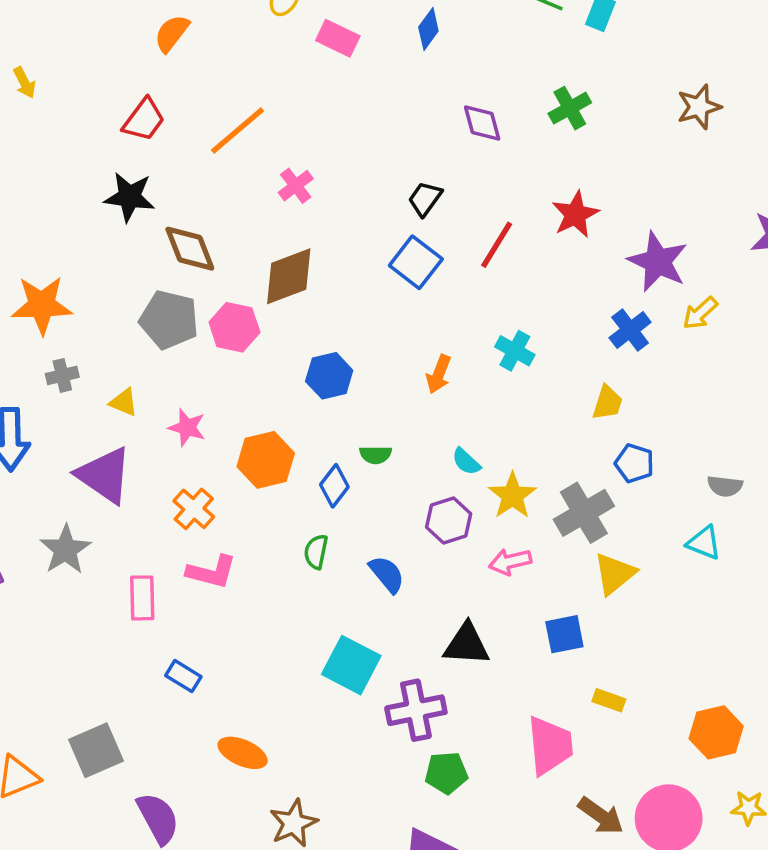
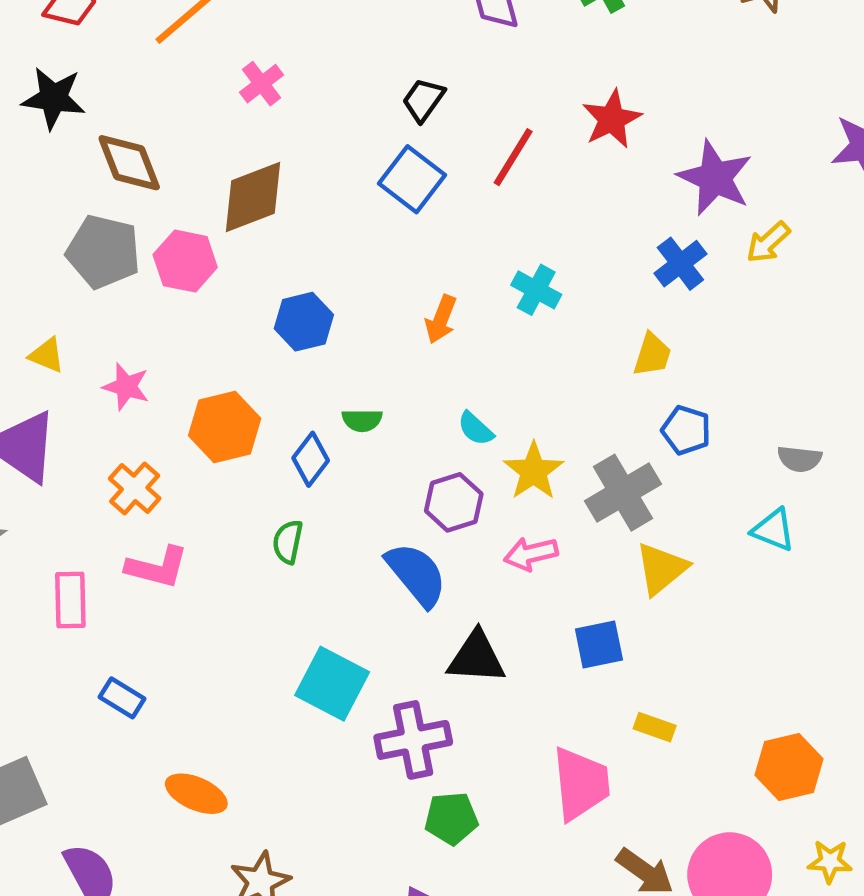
blue semicircle: (387, 574) -> (416, 574), moved, size x1.4

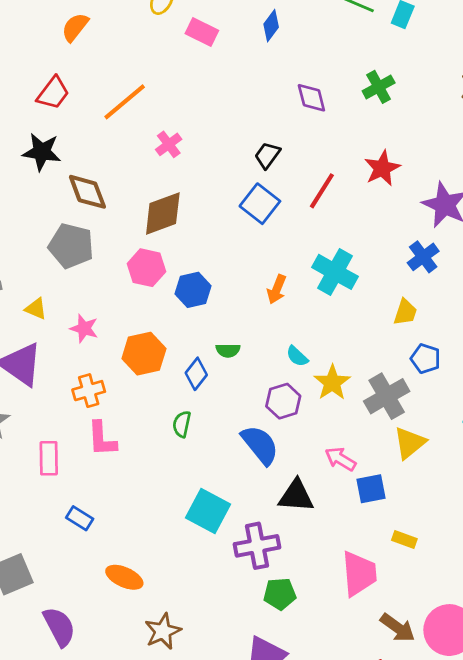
pink hexagon: (185, 261) -> (146, 268), moved
cyan cross: (536, 290) -> (335, 272), size x1.5
orange cross: (135, 488) -> (89, 391), turned 32
pink arrow: (531, 554) -> (340, 459), moved, turned 44
pink L-shape: (157, 567) -> (102, 439), turned 72

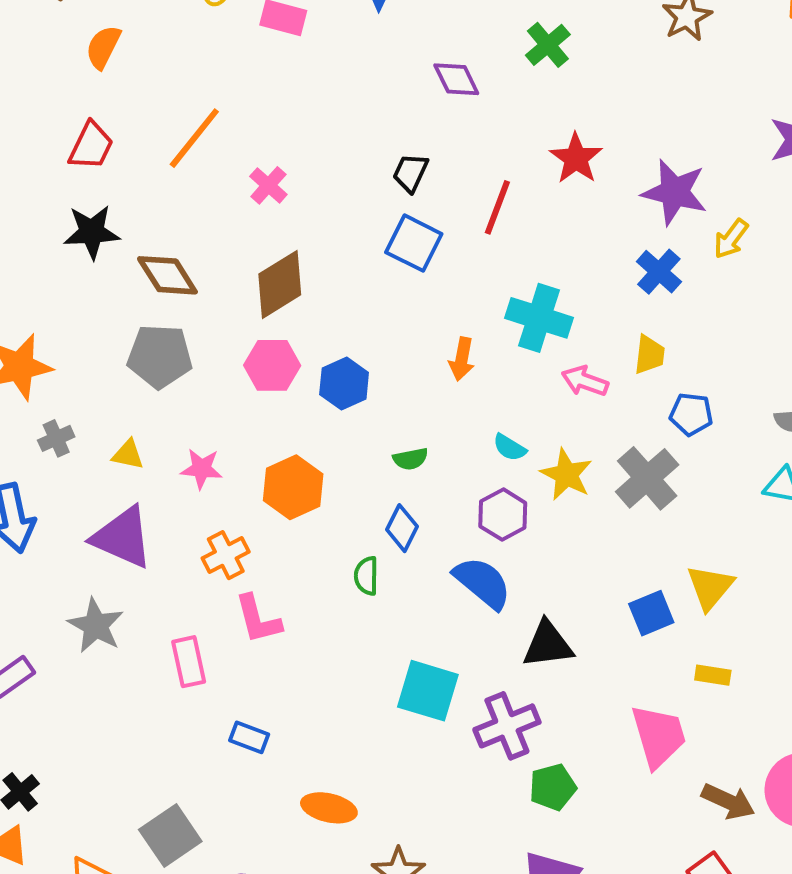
blue diamond: (196, 374) -> (402, 528), moved
yellow triangle: (410, 443) -> (710, 587), moved
pink arrow: (340, 459) -> (585, 381), moved

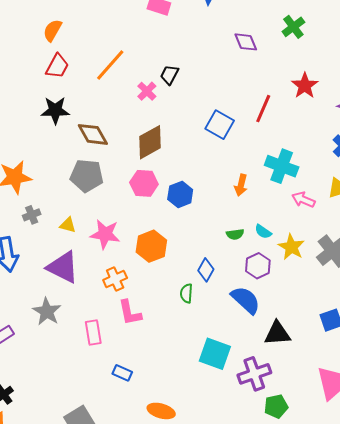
orange semicircle: (103, 47) -> (52, 30), moved
black trapezoid: (410, 173) -> (169, 75), moved
green semicircle: (410, 459) -> (235, 234), moved
pink star: (202, 469) -> (105, 234), size x1.4

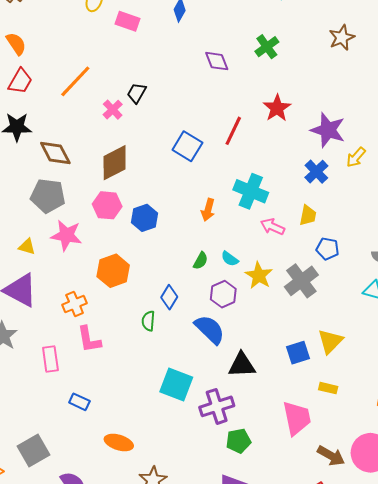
orange semicircle: (52, 30) -> (16, 44), turned 115
pink star: (105, 234) -> (66, 235), moved
green semicircle: (235, 234) -> (201, 261), turned -54

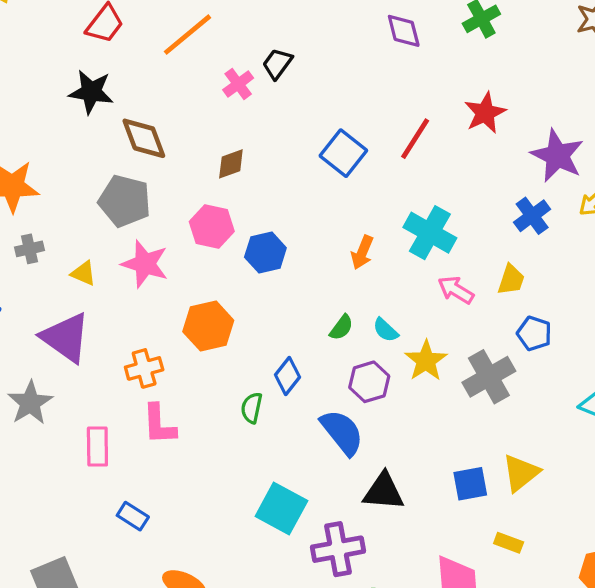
brown diamond: (115, 163) -> (231, 164), size x0.6

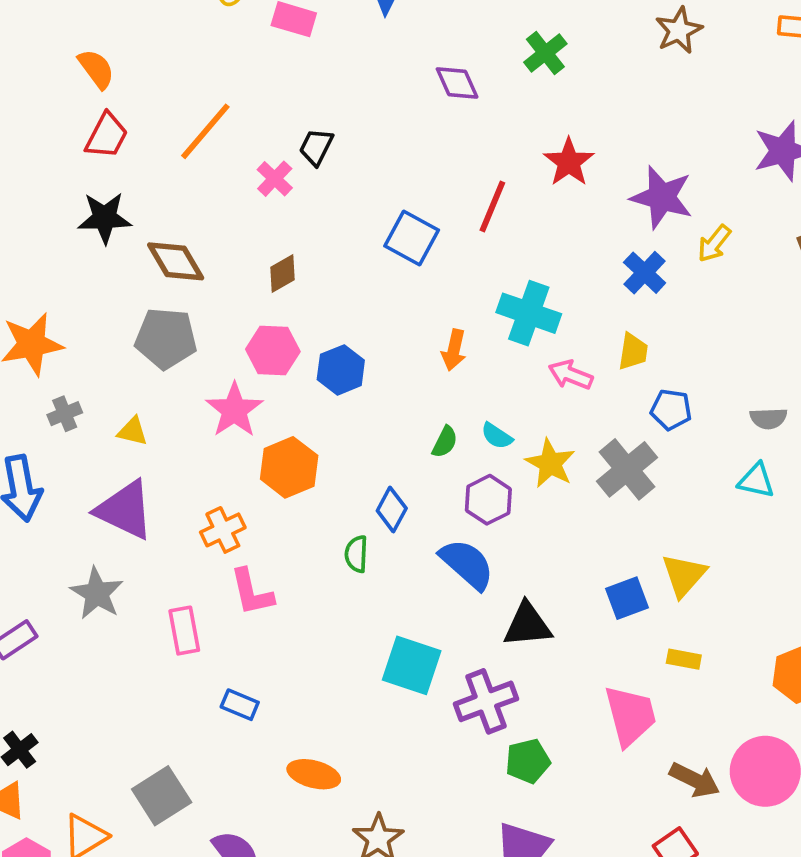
pink star: (145, 264) -> (234, 410), moved, turned 30

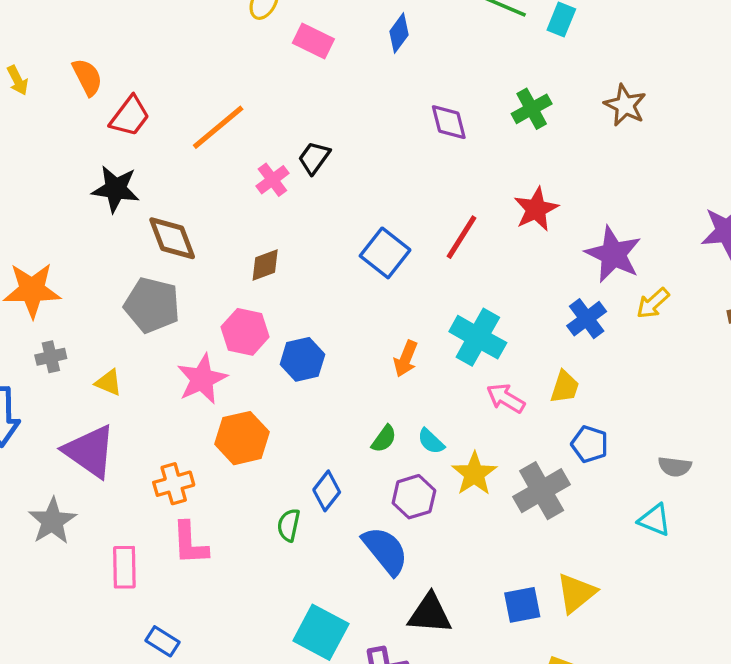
brown star: (679, 30) -> (625, 105), moved, turned -30
orange semicircle: (96, 69) -> (87, 77), moved

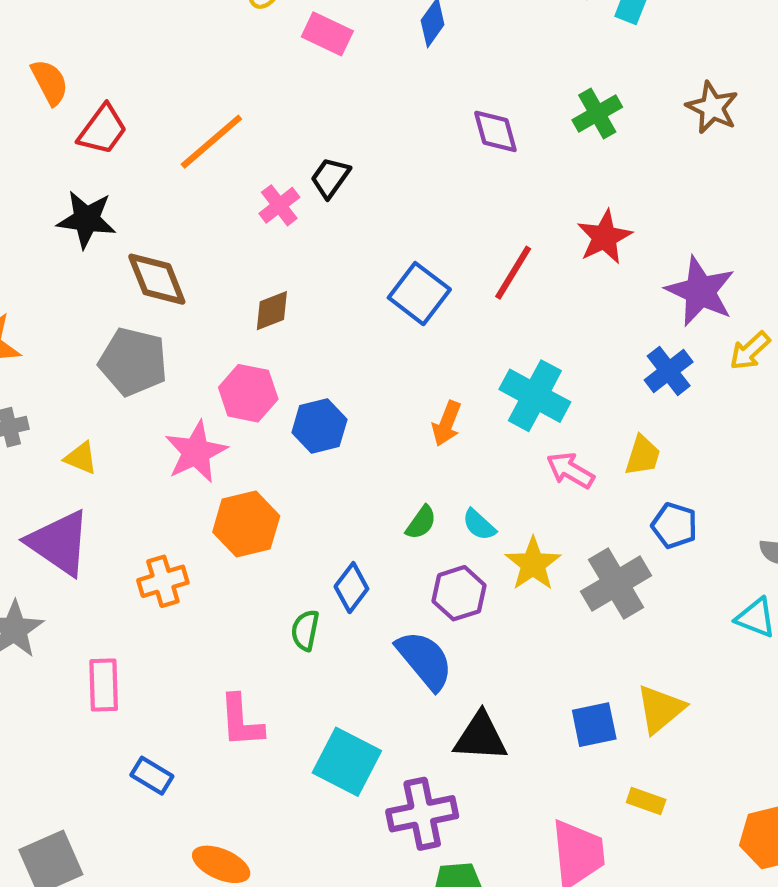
pink L-shape: (190, 543) -> (241, 721), moved

